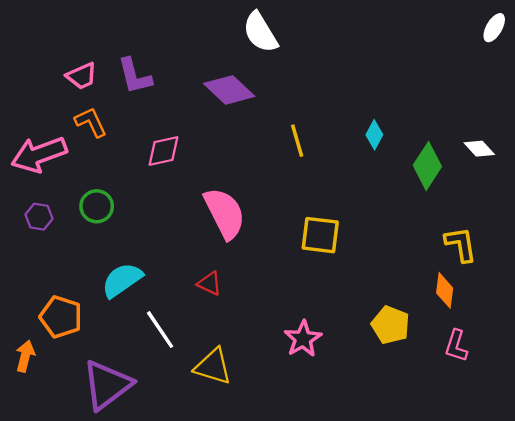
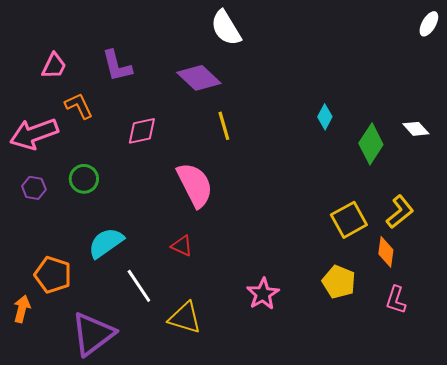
pink trapezoid: (82, 76) -> (54, 66), moved, turned -40
yellow line: (297, 141) -> (224, 126), moved
yellow square: (320, 235) -> (349, 220), moved, turned -36
yellow L-shape: (461, 244) -> (400, 212), turned 60

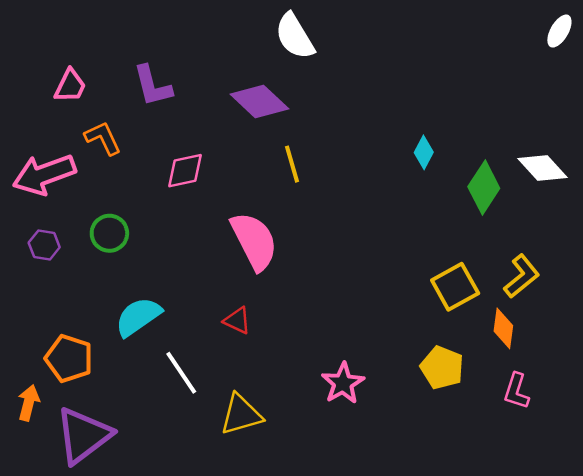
white diamond: (416, 129) -> (542, 168), size x1.4
yellow triangle: (185, 318) -> (241, 415), turned -33
purple triangle: (93, 334) -> (83, 435), moved

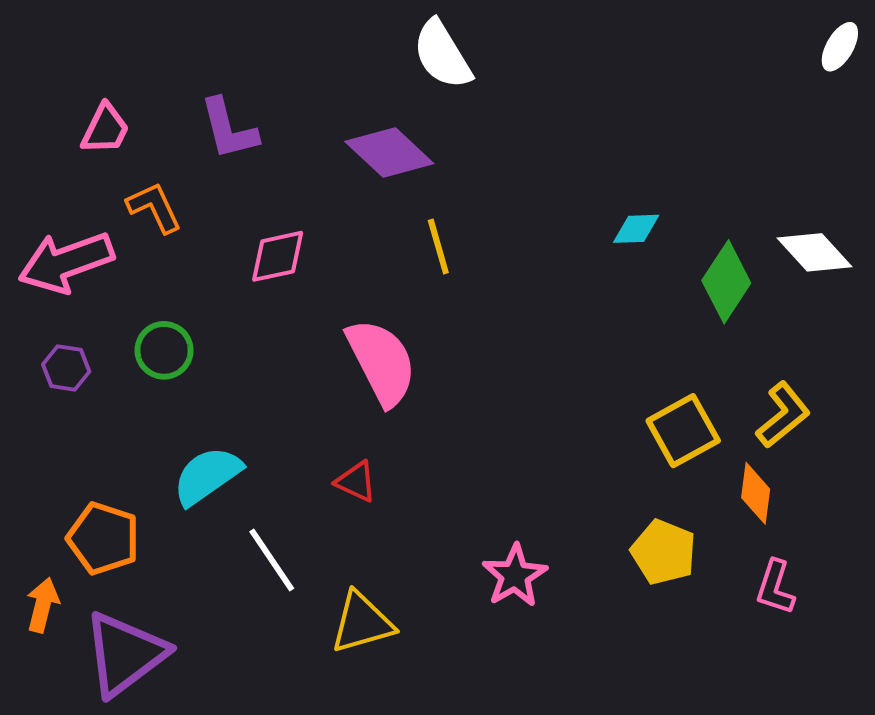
cyan diamond: (424, 152) -> (636, 229), turned 60

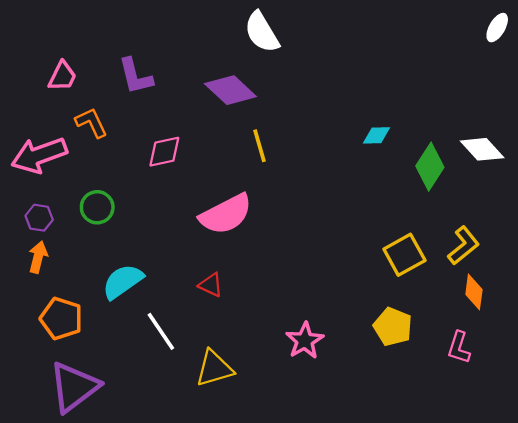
pink semicircle: (381, 362) -> (226, 214), turned 90
orange diamond: (756, 493) -> (474, 292), moved
orange arrow: (43, 605) -> (38, 257), moved

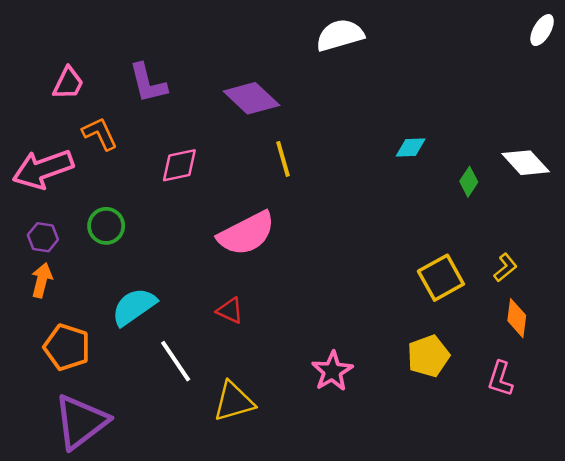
white semicircle: (262, 32) -> (340, 35), moved, turned 105
green diamond: (430, 167) -> (469, 182), size x0.6
yellow L-shape: (464, 246) -> (505, 268), size x0.7
yellow pentagon: (393, 327) -> (428, 356), turned 30

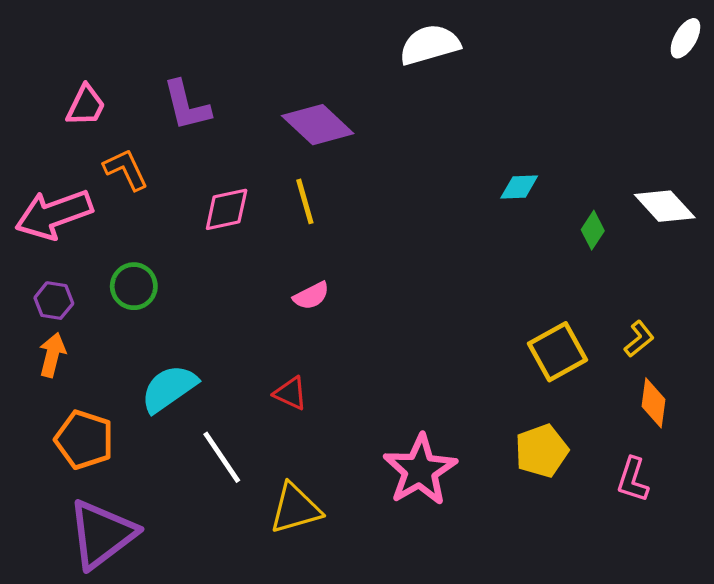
yellow line: (283, 159) -> (305, 201), moved
pink semicircle: (246, 233) -> (311, 296), size x0.5
pink star: (332, 371) -> (420, 470), size x1.4

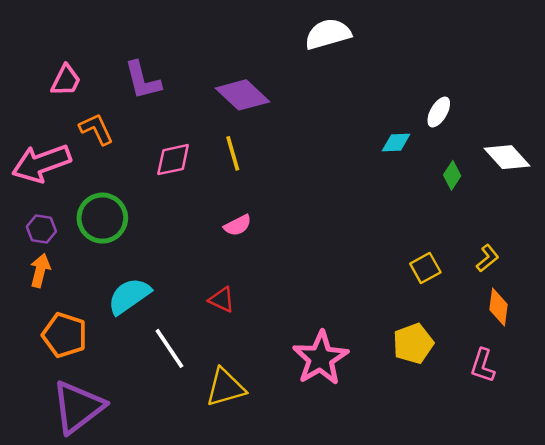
white ellipse: (685, 38) -> (439, 112), moved
green circle: (134, 286) -> (102, 218), size x1.4
yellow square: (558, 352) -> (425, 268), size x0.7

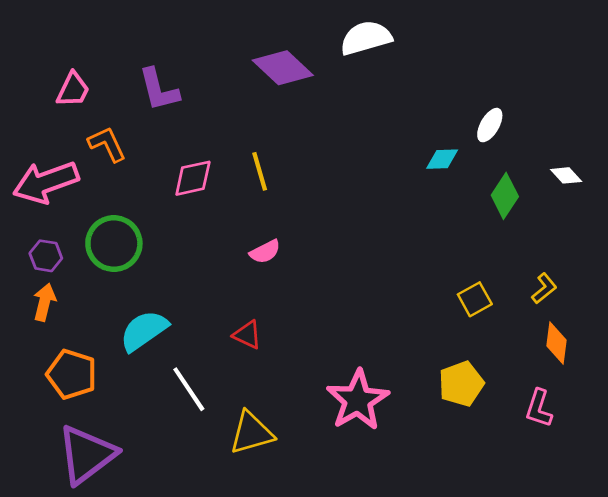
purple diamond: (243, 95) -> (283, 68), moved
white diamond: (507, 157) -> (566, 175), size x0.6
green diamond: (452, 175) -> (505, 196), size x1.4

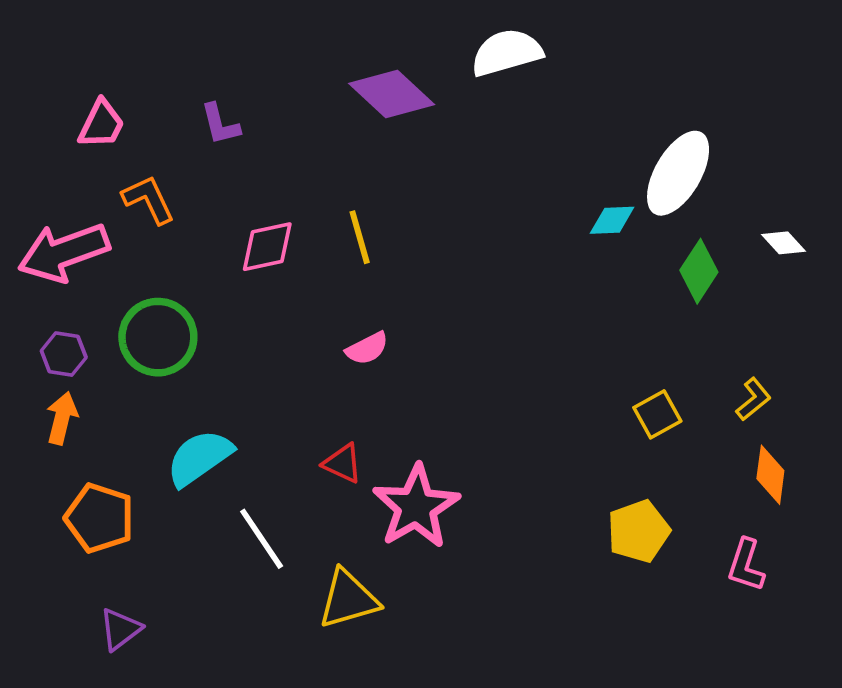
purple L-shape: (159, 90) -> (220, 124), size x0.7
white ellipse: (490, 125) -> (678, 173), size x1.8
pink star: (358, 400) -> (416, 507), moved
purple triangle: (87, 455) -> (120, 629), size x0.5

